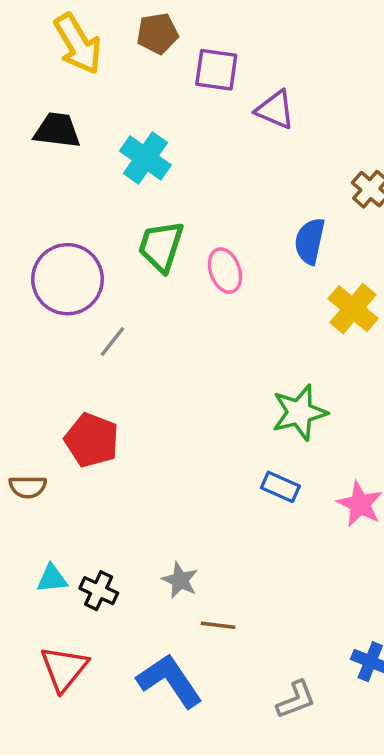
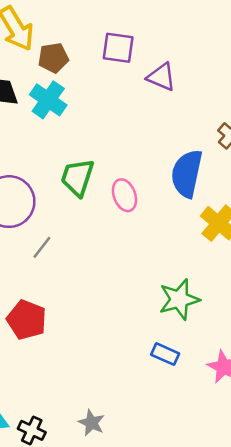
brown pentagon: (157, 33) -> (53, 58), moved
cyan cross: (145, 158) -> (48, 100), moved
blue semicircle: (310, 241) -> (187, 174), size x1.4

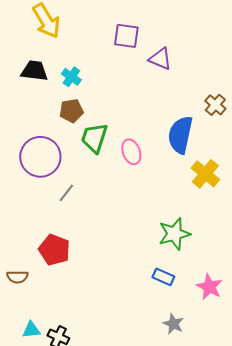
brown pentagon: (53, 58) -> (71, 111), moved
cyan cross: (48, 100) -> (71, 77), size x0.7
gray star: (91, 423) -> (173, 324), moved

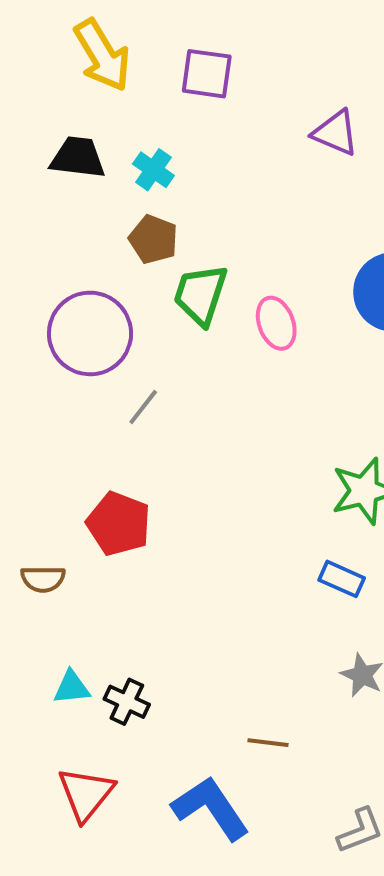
purple square: (126, 36) -> (207, 74), moved
brown pentagon: (71, 111) -> (153, 239), turned 30

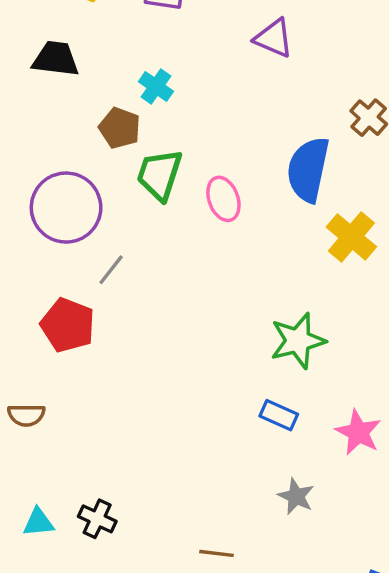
cyan cross: (153, 170) -> (156, 86), moved
red pentagon: (119, 524) -> (68, 325), moved
cyan triangle: (72, 687) -> (38, 522), moved

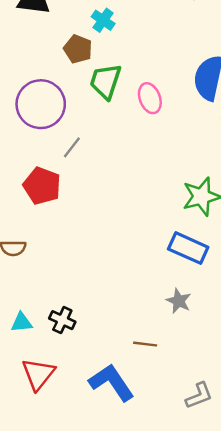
blue rectangle: (279, 415) -> (188, 248), size x1.5
gray star: (296, 496) -> (179, 301), moved

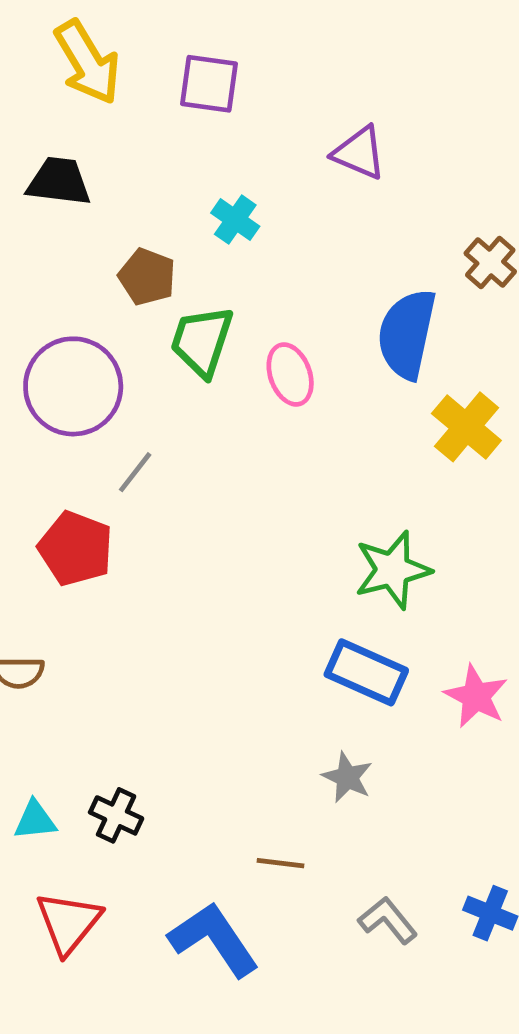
cyan cross: (103, 20) -> (235, 220), moved
gray L-shape: (199, 396) -> (388, 920), moved, turned -108

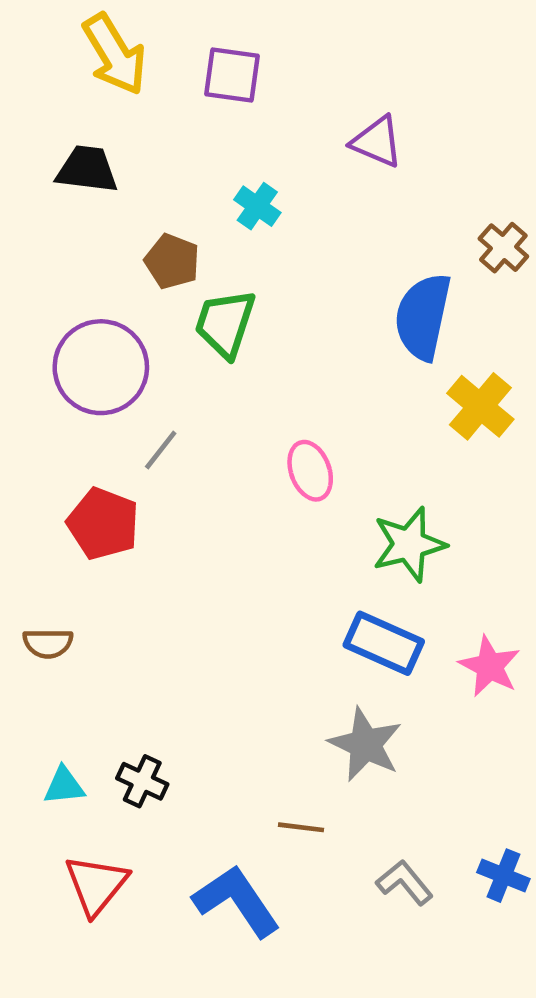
pink ellipse: (290, 375) -> (310, 471), moved
gray star: (347, 777) -> (365, 744), size x1.5

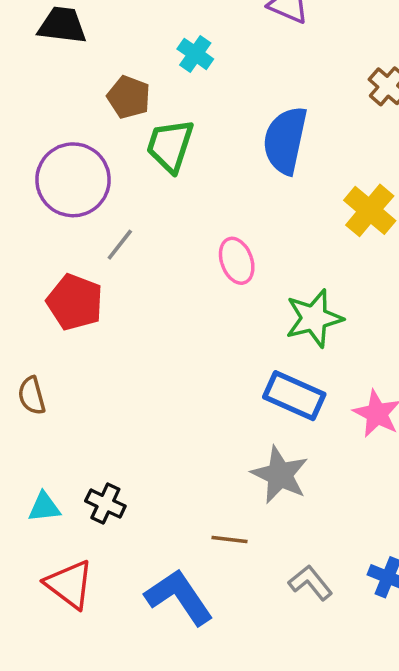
blue semicircle: (423, 317) -> (285, 140), moved
brown semicircle: (48, 643) -> (32, 396), turned 75
red triangle: (96, 885) -> (69, 584), turned -32

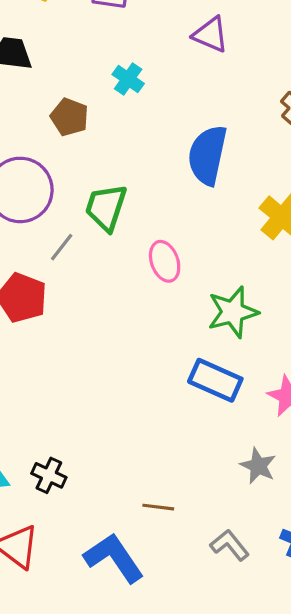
green trapezoid: (170, 146) -> (106, 207), moved
gray star: (280, 475) -> (258, 466), moved, size x0.7

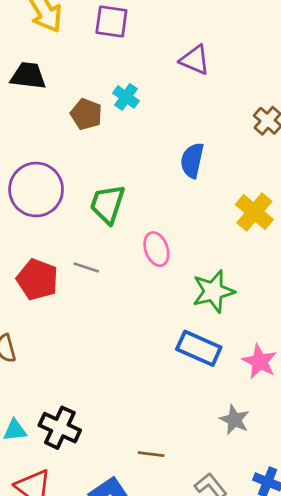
brown pentagon: (69, 117) -> (86, 114), moved
blue semicircle: (207, 155) -> (192, 160), size x0.7
gray line: (62, 247) -> (86, 268), moved, turned 70
black cross: (49, 475) -> (60, 428), size x1.4

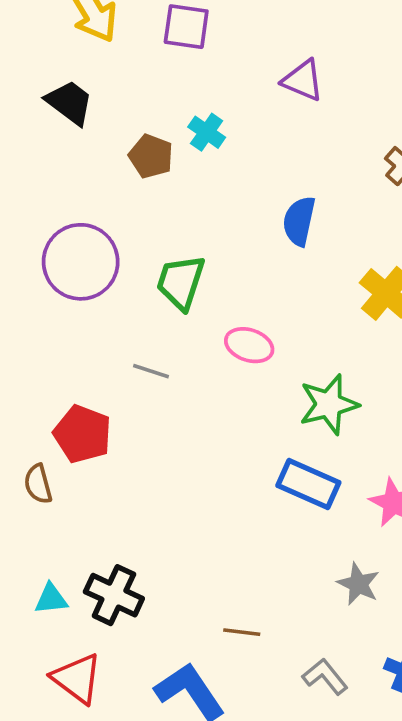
black trapezoid: (28, 76) -> (70, 103), turned 30
pink ellipse: (156, 249) -> (249, 345), turned -52
red pentagon: (37, 279) -> (82, 434), moved

